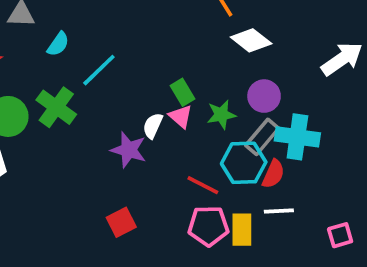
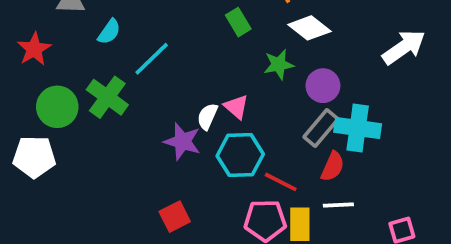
green rectangle: (182, 92) -> (238, 22), moved
green star: (221, 115) -> (279, 64), moved
cyan hexagon: (244, 163) -> (240, 155), moved
red line: (203, 185) -> (281, 182), moved

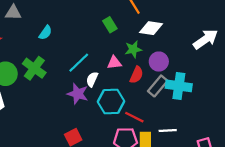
white diamond: (309, 28) -> (151, 28), turned -30
cyan semicircle: (109, 32) -> (45, 33), moved
cyan line: (152, 59) -> (79, 63), moved
pink triangle: (236, 107) -> (114, 63), moved, turned -48
red semicircle: (333, 167) -> (137, 75), moved

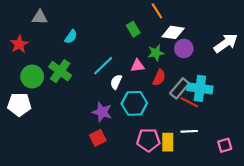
purple circle: (159, 62) -> (184, 49), moved
purple star: (78, 94) -> (102, 112), moved
red line: (134, 117) -> (189, 102), moved

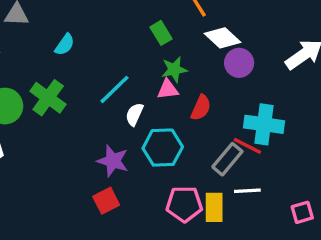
white diamond: (173, 32) -> (222, 38), turned 35
green star: (156, 53) -> (174, 69), moved
gray rectangle: (180, 88) -> (227, 159), moved

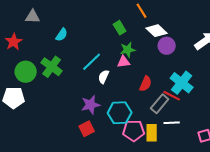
red semicircle: (201, 108) -> (146, 84), moved
cyan cross: (264, 124) -> (182, 83), turned 30
cyan hexagon: (163, 148) -> (120, 113), moved
purple star: (113, 161) -> (91, 105), turned -30

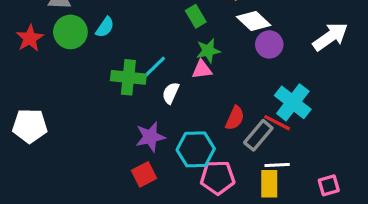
green cross: (52, 67) -> (128, 77), moved, turned -30
green circle: (26, 72) -> (70, 32), moved
red semicircle: (146, 84) -> (235, 118), moved
yellow rectangle: (152, 133) -> (269, 184), moved

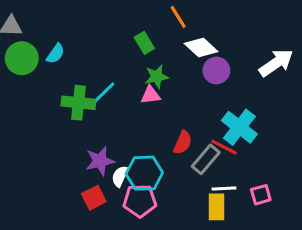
white semicircle: (171, 93) -> (120, 176), moved
pink pentagon: (218, 178) -> (140, 201), moved
pink square: (329, 185) -> (261, 195), moved

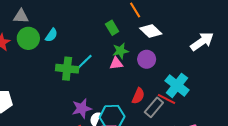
purple circle: (216, 70) -> (147, 59), moved

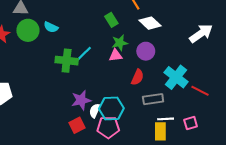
cyan semicircle: (51, 35) -> (51, 27), turned 80
red semicircle: (138, 96) -> (137, 77), moved
red line: (167, 99) -> (200, 91), moved
gray rectangle: (154, 107) -> (153, 99), turned 42

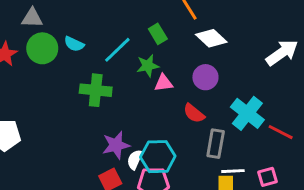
green star: (120, 43) -> (148, 66), moved
cyan line: (82, 55) -> (117, 50), moved
red semicircle: (137, 77) -> (194, 113), turned 105
gray rectangle: (153, 99) -> (216, 144), turned -72

